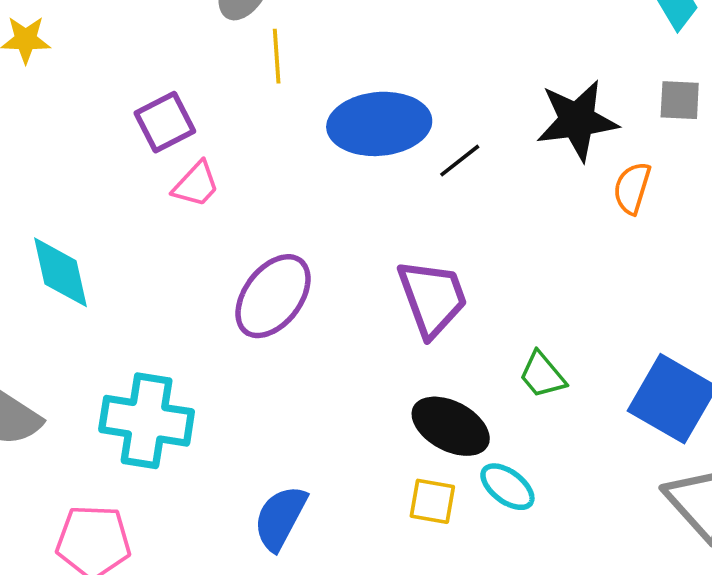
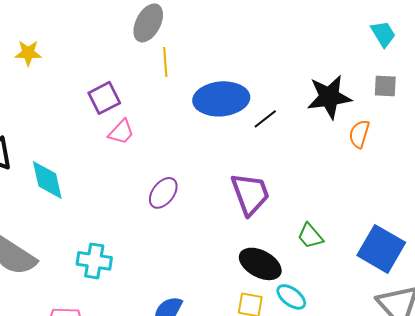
purple ellipse: (273, 296) -> (163, 193), size x0.7
cyan cross: (147, 421) -> (94, 261), size x0.7

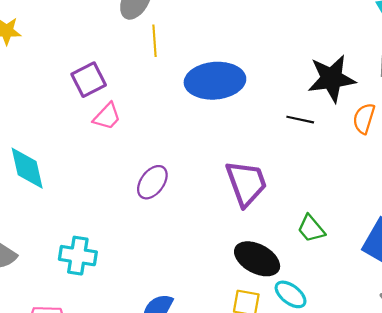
black line: (265, 119) -> (300, 120), moved, turned 50

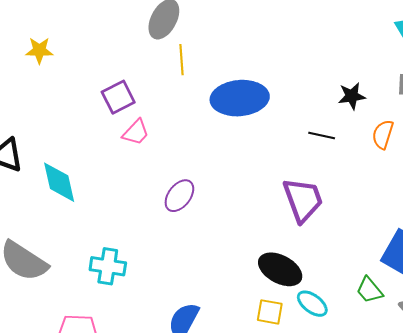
black star: (332, 79) -> (352, 96), size x0.6
purple trapezoid: (246, 183) -> (303, 200), moved
green trapezoid: (311, 229) -> (369, 290), moved

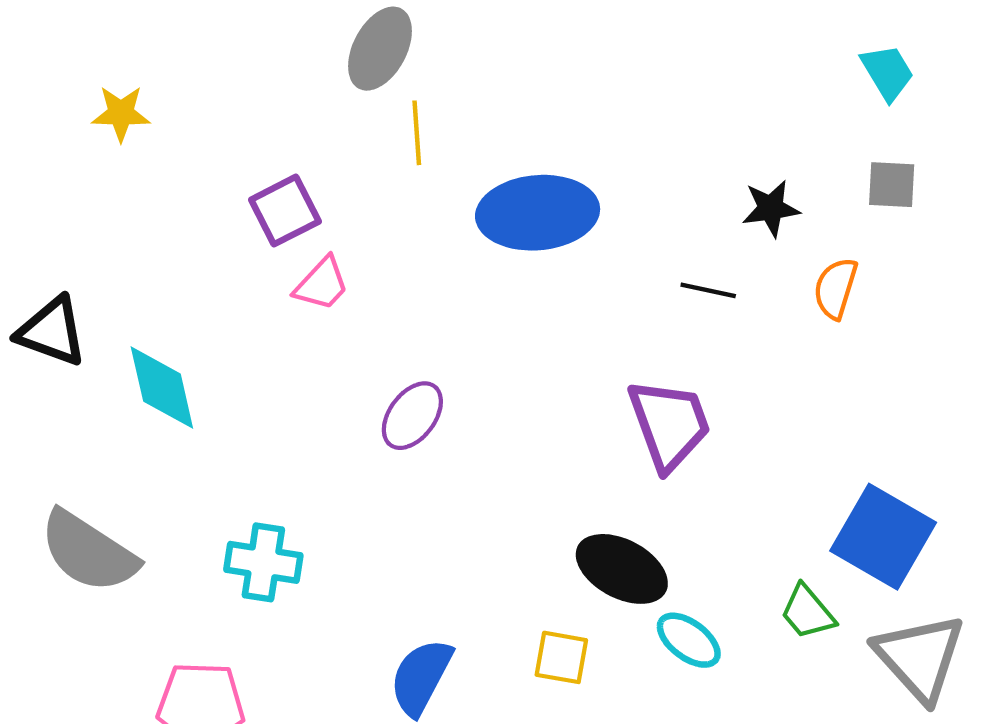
yellow square: (270, 312) -> (561, 657), moved

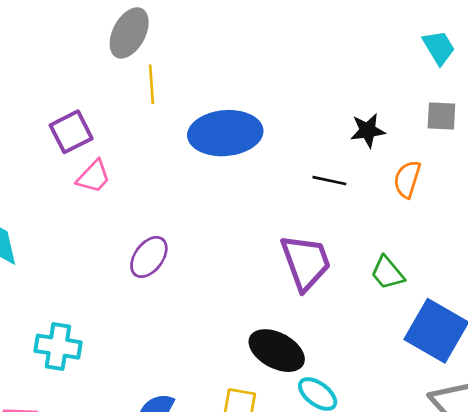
green trapezoid: (807, 612) -> (387, 273), moved

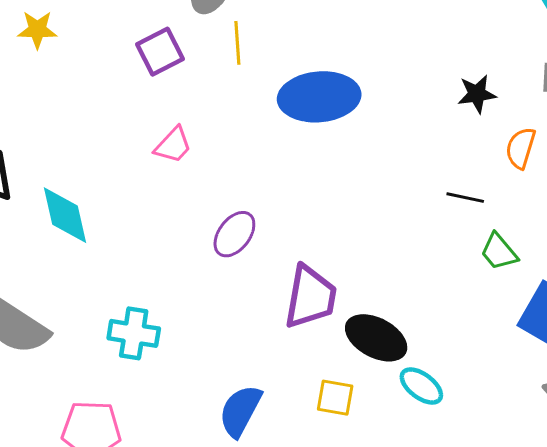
purple square: (71, 132) -> (160, 52), moved
black line: (329, 181) -> (465, 198), moved
purple trapezoid: (306, 262) -> (310, 297), moved, turned 30

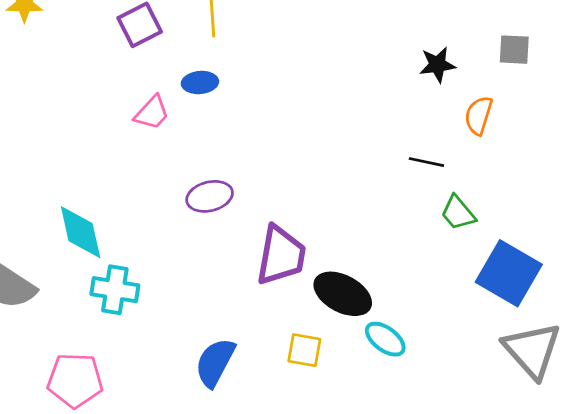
blue ellipse: (319, 97) -> (200, 82), moved, size x0.5
cyan diamond: (65, 215) -> (81, 232), moved
purple ellipse: (234, 234) -> (210, 196), turned 39

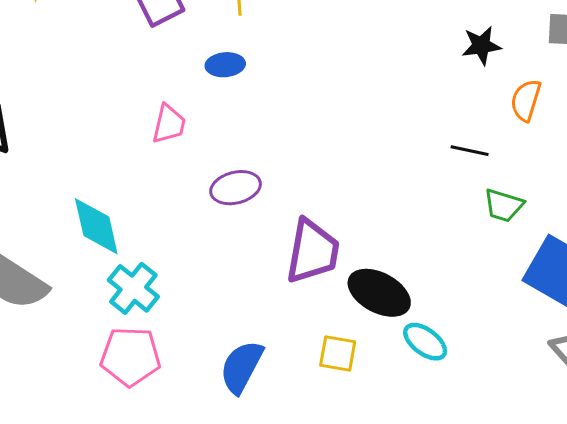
pink trapezoid: (152, 113) -> (169, 124), moved, turned -30
green trapezoid: (458, 213) -> (504, 205), turned -33
cyan cross: (115, 290) -> (133, 288), turned 30
pink pentagon: (75, 380) -> (130, 356), moved

